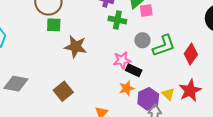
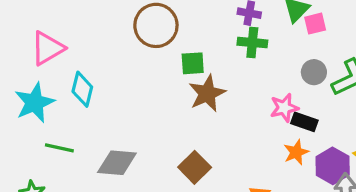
green cross: (117, 20) -> (252, 43), moved
green square: (54, 25) -> (193, 63), moved
brown star: (76, 47) -> (207, 93), turned -30

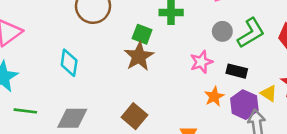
green square: (193, 63) -> (142, 34), moved, turned 30
cyan diamond: (82, 89) -> (69, 63), moved
black rectangle: (304, 122) -> (237, 71), moved

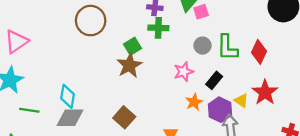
green L-shape: (251, 33) -> (227, 48), turned 120
green square: (142, 34) -> (133, 46), turned 36
cyan diamond: (69, 63) -> (68, 96), moved
black rectangle: (237, 71) -> (214, 80), turned -66

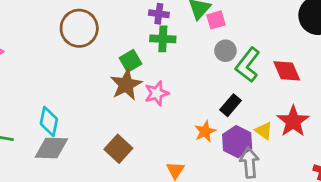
gray circle: (203, 46) -> (225, 51), moved
green L-shape: (227, 48) -> (248, 65), turned 36
red diamond: (259, 52) -> (287, 71), turned -50
pink star: (184, 72) -> (157, 93), moved

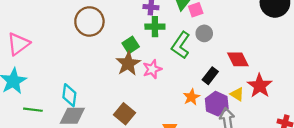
green L-shape: (248, 65) -> (181, 45), moved
red diamond: (287, 71) -> (238, 59), moved

